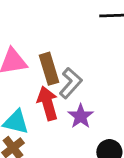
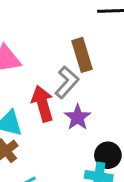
brown rectangle: (49, 69) -> (82, 55), moved

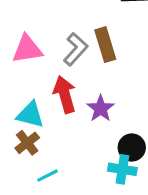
gray L-shape: (67, 82) -> (76, 49), moved

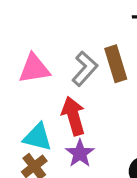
purple star: (101, 109) -> (80, 153), moved

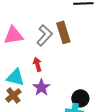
red arrow: (73, 116) -> (37, 64), size x0.6

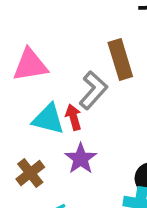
gray L-shape: (44, 35) -> (93, 90), moved
cyan triangle: (15, 77) -> (48, 119), moved

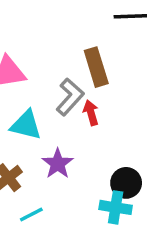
red arrow: (73, 117) -> (91, 113), moved

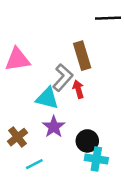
cyan triangle: (26, 125) -> (47, 98), moved
black circle: (126, 183) -> (87, 141), moved

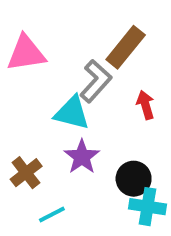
brown rectangle: (82, 56) -> (126, 47), turned 56
red arrow: (78, 89) -> (146, 105), moved

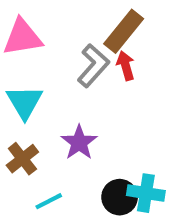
red arrow: (146, 105) -> (126, 66), moved
cyan triangle: (72, 113) -> (24, 102), moved, turned 45
black circle: (134, 179) -> (120, 197), moved

